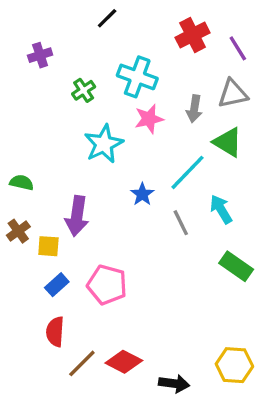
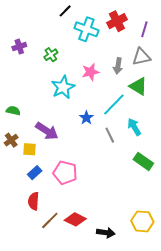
purple line: (238, 48) -> (144, 29), turned 49
purple cross: (40, 55) -> (19, 47), moved
cyan cross: (137, 77) -> (86, 29), moved
purple arrow: (77, 216) -> (47, 131), turned -65

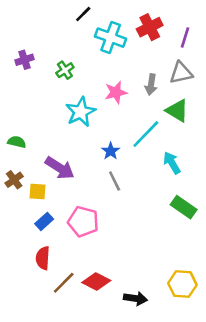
gray line: (110, 135) -> (115, 181), moved

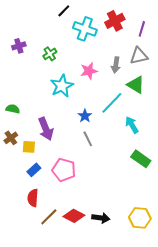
purple arrow: (60, 168) -> (46, 129), turned 35
black arrow: (135, 298) -> (101, 218), moved

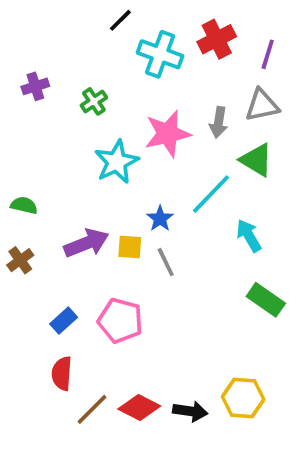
pink star: (89, 71) -> (168, 134), size x1.4
purple arrow: (46, 129) -> (86, 243), turned -90
yellow square: (29, 147) -> (130, 247), moved
yellow hexagon: (140, 218) -> (243, 398), moved

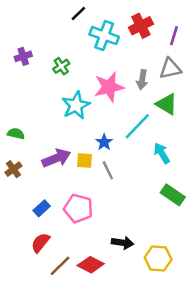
red semicircle: (62, 373) -> (40, 243), turned 35
black arrow: (190, 411) -> (123, 243), moved

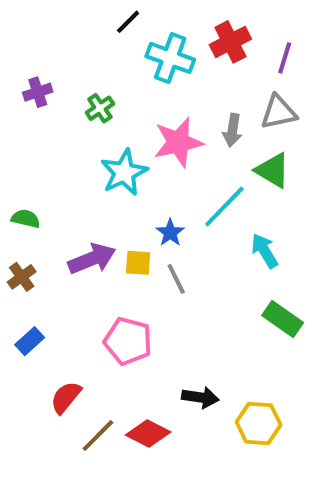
blue rectangle: (42, 208) -> (30, 341), moved

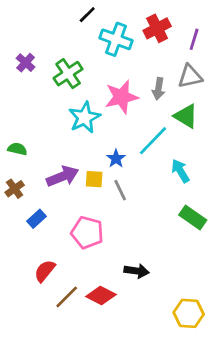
purple cross: (38, 92) -> (26, 63), turned -30
green cross: (100, 108) -> (68, 74), size x1.5
blue rectangle: (30, 341) -> (37, 219), moved
yellow hexagon: (259, 423) -> (189, 313), moved

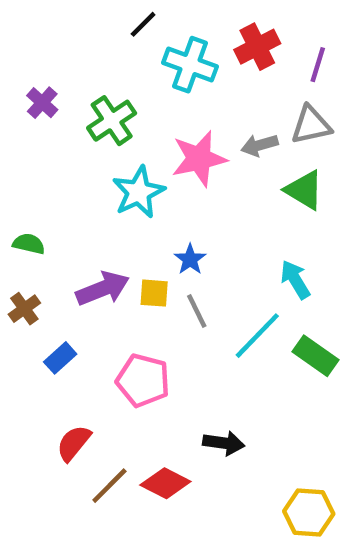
gray arrow: (158, 89) -> (259, 145), turned 65
cyan line: (153, 141) -> (257, 336), moved

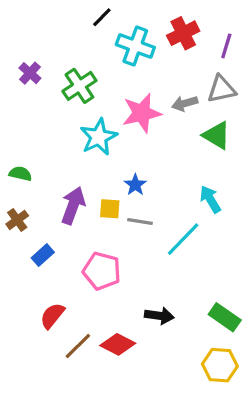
purple arrow: (103, 289) -> (73, 206), turned -48
gray line: (197, 311) -> (140, 222), turned -55
green rectangle: (315, 356) -> (225, 317), moved

